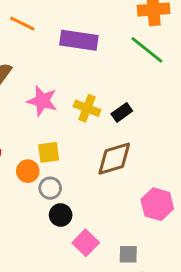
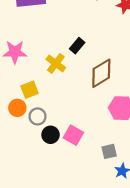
yellow cross: (87, 108) -> (56, 63), moved, turned 30
brown diamond: (114, 159) -> (101, 73), moved
pink square: (86, 243) -> (73, 135), moved

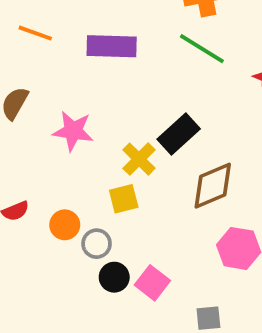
black rectangle: (77, 46) -> (179, 134), size x1.5
yellow square: (29, 90) -> (124, 199), moved

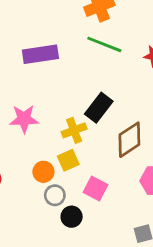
yellow cross: (139, 159) -> (74, 130), turned 35
orange circle: (65, 225) -> (43, 172), moved
pink square: (152, 283) -> (96, 189), moved

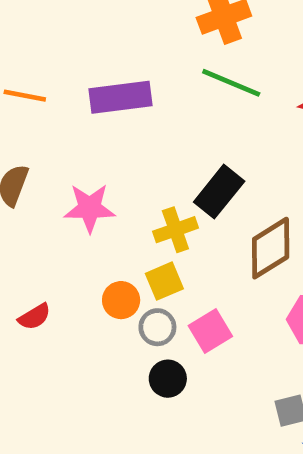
pink square: (96, 189) -> (210, 331), turned 30
gray circle: (55, 195) -> (157, 327), moved

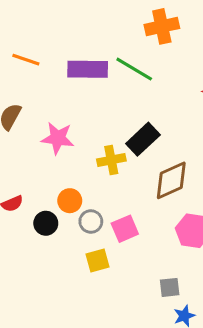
green line: (231, 83) -> (134, 69), moved
yellow square: (164, 281) -> (97, 260), moved
black circle: (168, 379) -> (46, 223), moved

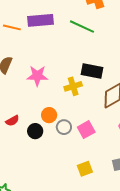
purple rectangle: (88, 69) -> (40, 20), moved
black rectangle: (143, 139) -> (92, 71), turned 60
yellow square: (97, 260) -> (85, 169), moved

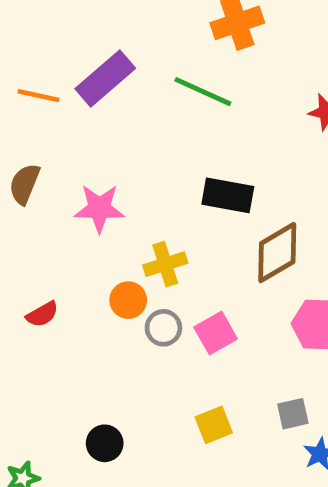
purple rectangle: (40, 20) -> (105, 78), turned -35
yellow cross: (73, 86) -> (165, 264), moved
black circle: (35, 131) -> (105, 443), moved

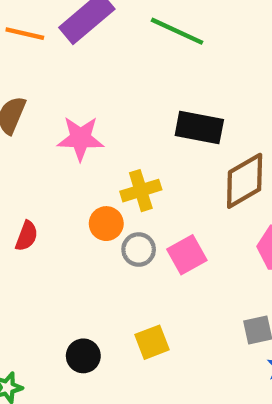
red semicircle: (42, 314) -> (27, 236), turned -40
yellow square: (214, 425) -> (152, 342), moved

